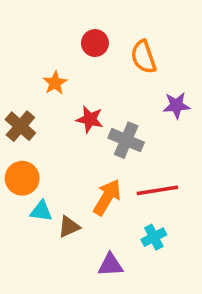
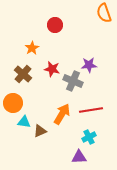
orange semicircle: (143, 57) -> (104, 13), moved
purple star: (176, 105) -> (89, 65), moved
brown cross: (20, 126) -> (23, 74), moved
purple triangle: (111, 265) -> (79, 157), moved

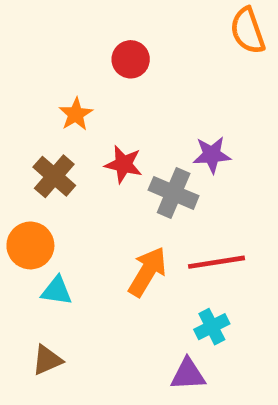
brown triangle: (40, 131) -> (47, 360), moved

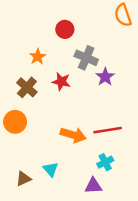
purple star: (212, 155) -> (105, 77), turned -30
gray cross: (174, 193) -> (86, 58), moved
orange arrow: (147, 272) -> (73, 135), turned 75
cyan triangle: (57, 291) -> (51, 169), moved, turned 42

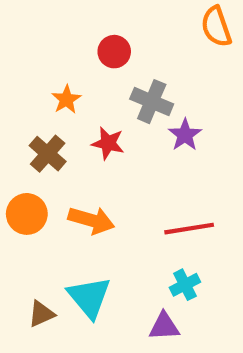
orange arrow: (73, 135) -> (91, 220), moved
cyan triangle: (51, 169) -> (89, 297), size x1.6

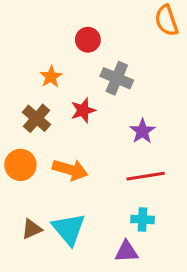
purple star: (185, 135) -> (142, 131), moved
red star: (108, 143) -> (83, 110), turned -30
cyan cross: (185, 285) -> (142, 219), turned 30
brown triangle: (41, 314) -> (32, 229), moved

